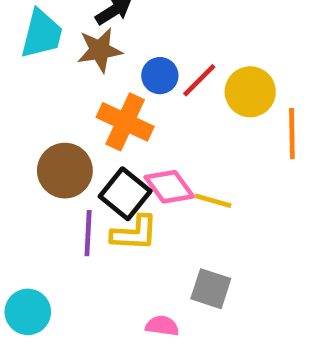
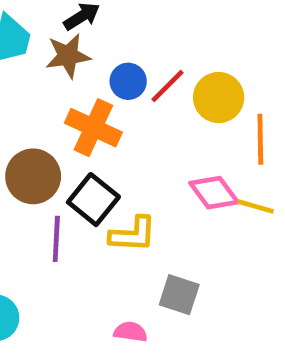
pink diamond: (169, 187) -> (214, 193), moved
yellow line: (213, 201) -> (256, 206), moved
yellow L-shape: (134, 233) -> (133, 234), moved

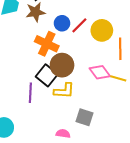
brown circle: (33, 176) -> (62, 65), moved

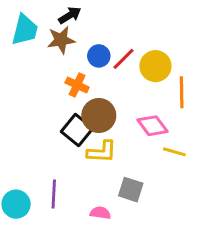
orange cross: (47, 44) -> (77, 85), size x0.7
yellow line: (118, 78) -> (174, 152), moved
purple line: (30, 93) -> (54, 194), moved

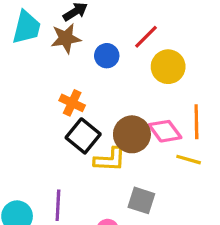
red line: (124, 59) -> (146, 37), moved
orange cross: (77, 85) -> (72, 103), moved
orange line: (182, 92) -> (196, 122), moved
brown circle: (99, 115) -> (132, 134), moved

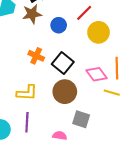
brown circle: (132, 134) -> (65, 92), moved
black square: (83, 136) -> (63, 63), moved
yellow L-shape: (110, 160) -> (27, 93), moved

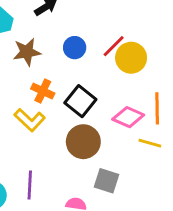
red line: (84, 13) -> (114, 46), moved
brown star: (32, 14) -> (27, 52), moved
pink diamond: (96, 74) -> (128, 117), turned -30
yellow L-shape: (27, 93) -> (30, 120), moved, turned 40

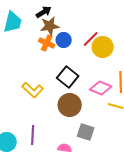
brown star: (27, 52) -> (50, 26), moved
orange cross: (43, 91) -> (47, 43), moved

